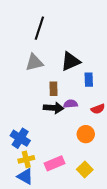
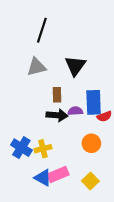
black triangle: (71, 61) -> (75, 66), turned -30
blue rectangle: (89, 80) -> (94, 102), moved, size x1.6
yellow cross: (26, 159) -> (43, 149), moved
blue triangle: (25, 177) -> (43, 178), moved

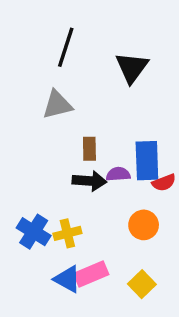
black triangle: (75, 66) -> (132, 68), moved

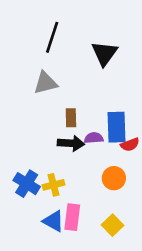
pink rectangle: (91, 274) -> (72, 217), turned -60

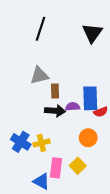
black triangle: (104, 53) -> (92, 33), moved
gray triangle: (45, 83) -> (39, 75), moved
blue triangle: (53, 221) -> (41, 181), moved
yellow square: (113, 225) -> (78, 166), moved

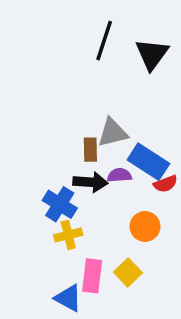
black line: (40, 29) -> (104, 41), moved
gray triangle: (39, 75) -> (113, 133), moved
blue rectangle: (90, 98) -> (148, 162), turned -55
blue cross: (21, 142) -> (60, 204), moved

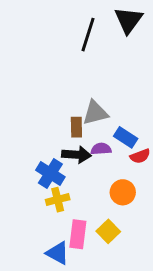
black triangle: (152, 54) -> (129, 20), moved
blue rectangle: (148, 162) -> (126, 137), size x0.7

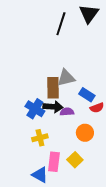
brown rectangle: (76, 127) -> (53, 88), size x1.5
purple semicircle: (101, 149) -> (67, 112), moved
blue cross: (50, 173) -> (35, 109), moved

